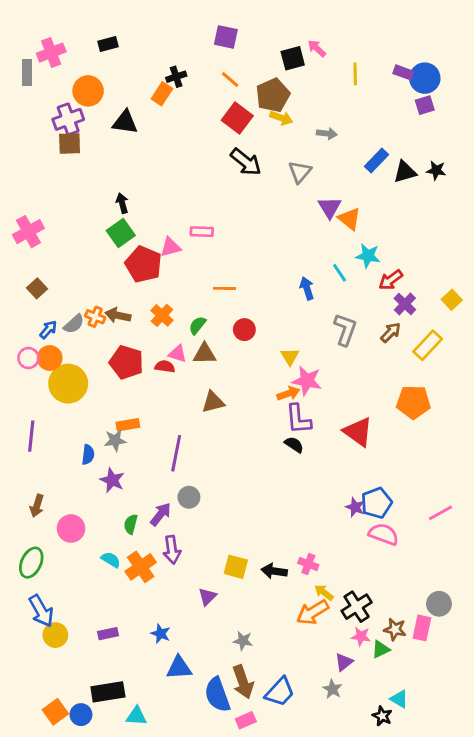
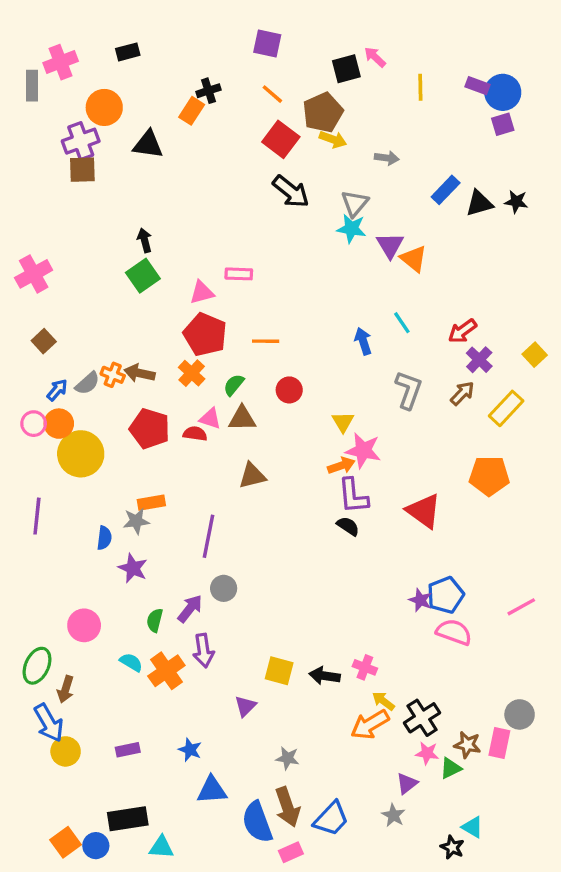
cyan star: (368, 256) -> (351, 229), moved
red pentagon: (143, 264) -> (205, 334), moved
brown arrow: (37, 506) -> (66, 689), moved

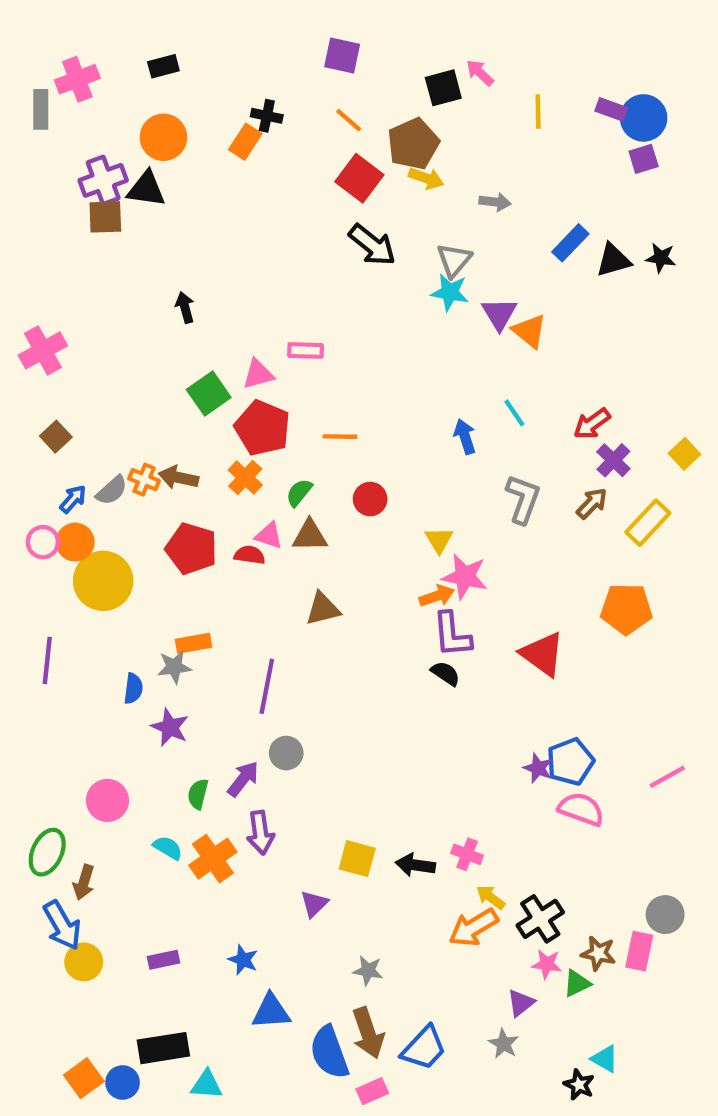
black cross: (208, 91) -> (267, 116), turned 30
orange circle: (104, 107) -> (163, 137), moved
black triangle: (148, 144) -> (146, 189), moved
green square: (143, 276) -> (209, 394), moved

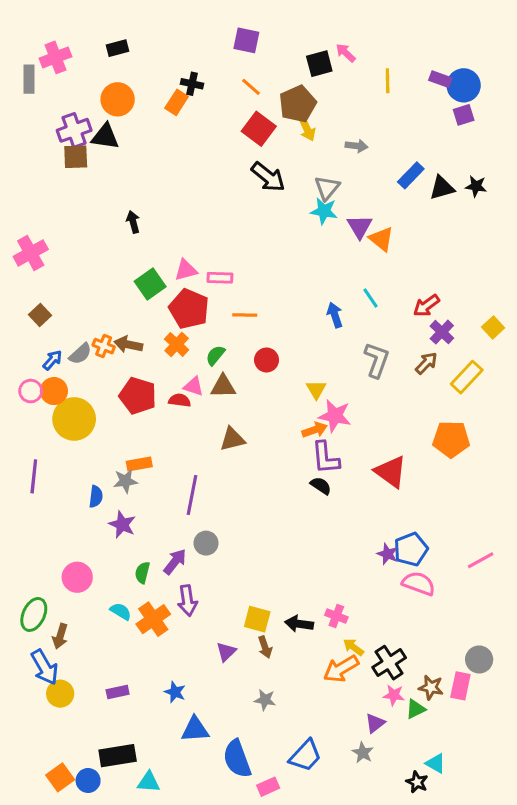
yellow arrow: (426, 178) -> (307, 129), turned 45
pink rectangle: (306, 350) -> (220, 278), moved
brown arrow: (368, 1033) -> (265, 647), moved, size x0.6

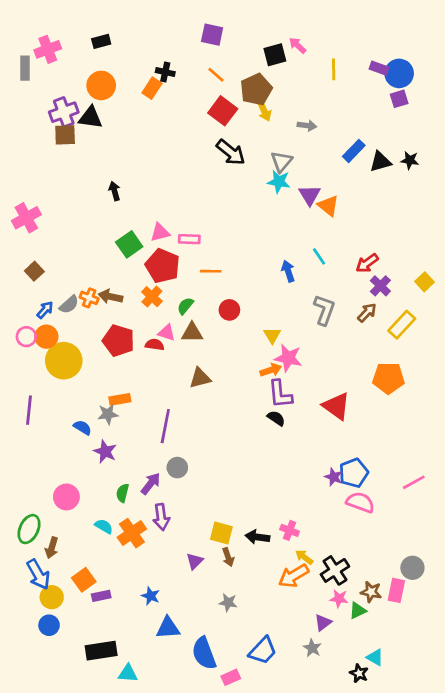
blue semicircle: (96, 497) -> (82, 427), turned -66
orange square: (60, 777) -> (84, 580), moved
blue circle: (88, 781) -> (49, 625), moved

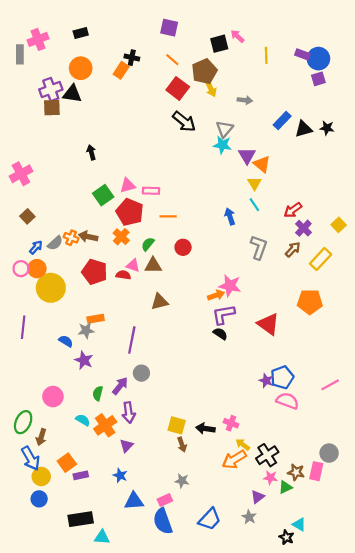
yellow triangle: (272, 335) -> (254, 183), moved
purple L-shape: (280, 394) -> (224, 314), turned 85
purple triangle: (195, 561) -> (127, 446), moved
pink rectangle: (231, 677) -> (165, 500), moved

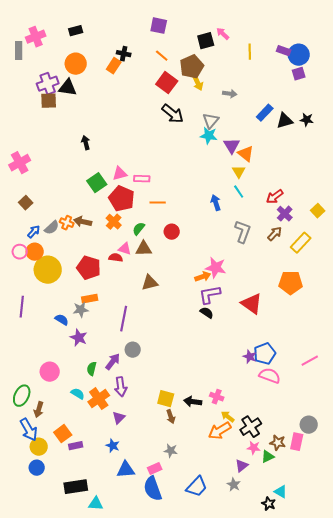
red pentagon: (95, 272) -> (89, 268), moved

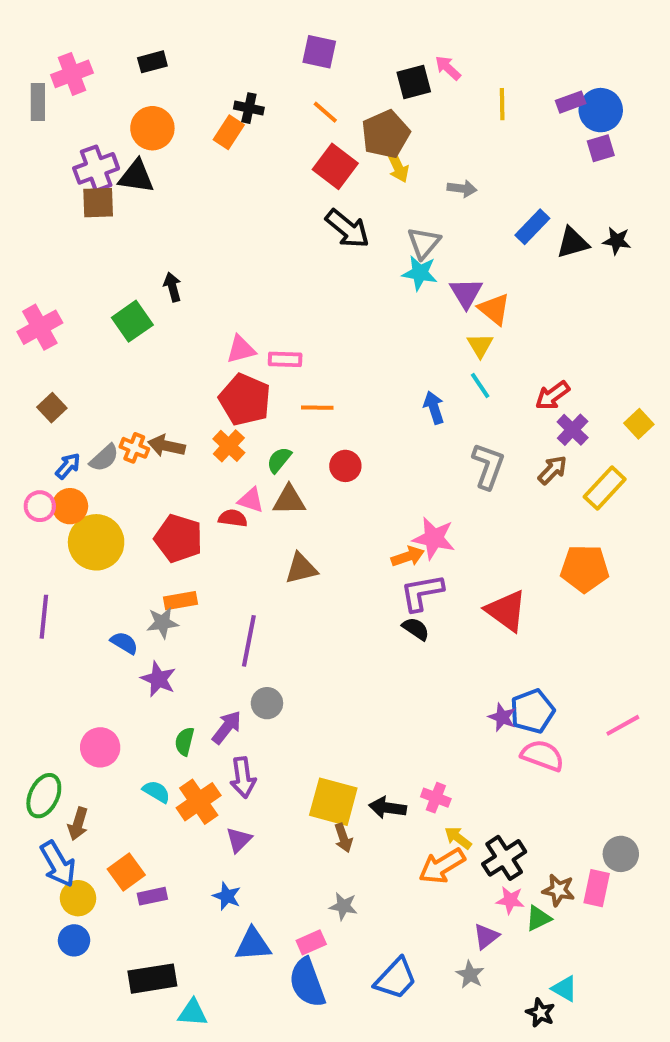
purple rectangle: (284, 51) -> (571, 102), turned -40
green square: (97, 183) -> (132, 321), moved
yellow square: (166, 399) -> (333, 802), size x1.4

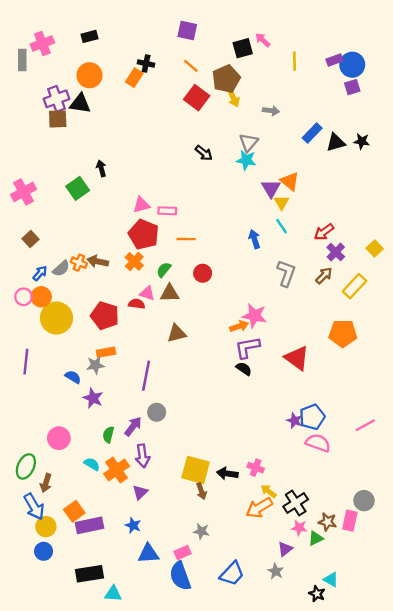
black arrow: (347, 229) -> (204, 153), moved, size x0.7
purple triangle: (466, 293) -> (271, 188), moved
purple rectangle: (152, 896) -> (89, 525), size x1.6

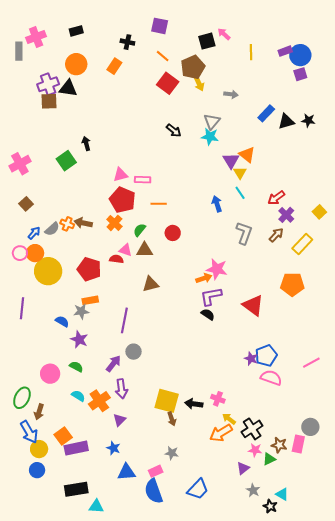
black cross: (146, 64) -> (127, 42), moved
green semicircle: (108, 435) -> (76, 367), moved, turned 104
gray star: (276, 571) -> (253, 490), moved

